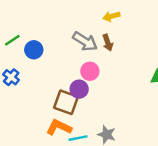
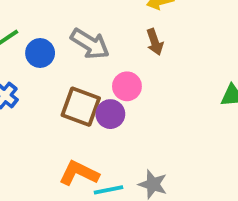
gray arrow: (85, 41) -> (90, 44), moved
brown square: (66, 102) -> (81, 107), moved

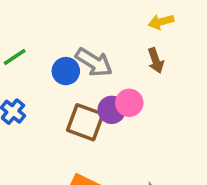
blue circle: (40, 53) -> (66, 71), moved
purple circle: (110, 114) -> (112, 110), moved

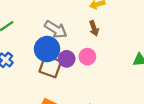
blue circle: (66, 71) -> (47, 49), moved, size x1.5
pink circle: (129, 103) -> (87, 57), moved

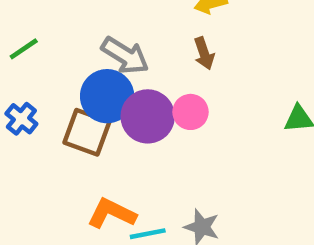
purple circle: (67, 59) -> (148, 116), size x1.5
brown square: (50, 66) -> (87, 132), moved

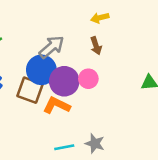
gray arrow: (125, 56) -> (52, 47), turned -72
orange L-shape: (112, 213) -> (57, 105), moved

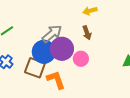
purple circle: (64, 81) -> (62, 49), moved
orange L-shape: (57, 105) -> (56, 80), turned 45

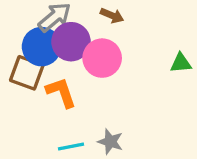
brown arrow: (87, 33) -> (112, 15), turned -48
pink circle: (81, 59) -> (102, 58), size x1.5

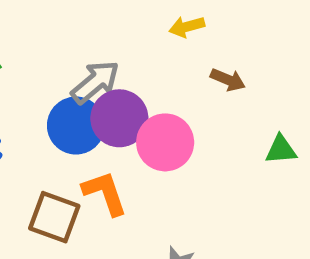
brown arrow: (112, 15) -> (228, 80), moved
brown square: (27, 73) -> (54, 217), moved

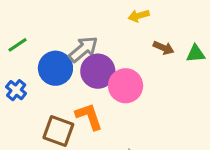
blue circle: (76, 126) -> (55, 68), moved
green triangle: (281, 150) -> (196, 54), moved

